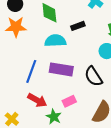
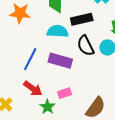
black rectangle: (78, 26) -> (82, 19), size x1.5
black semicircle: (93, 76) -> (86, 46), moved

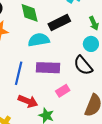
black semicircle: (86, 46) -> (83, 65), moved
pink rectangle: (65, 93) -> (63, 91), moved

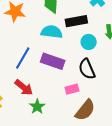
cyan circle: (91, 44) -> (89, 42), moved
pink rectangle: (63, 91) -> (72, 89), moved

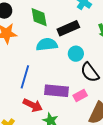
cyan circle: (89, 42) -> (76, 54), moved
purple rectangle: (53, 61) -> (56, 91), moved

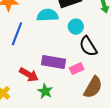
blue line: (25, 77) -> (17, 34), moved

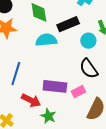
cyan circle: (76, 27) -> (88, 41), moved
blue line: (17, 34) -> (16, 74), moved

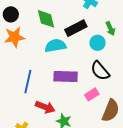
purple rectangle: (55, 86) -> (66, 76), moved

